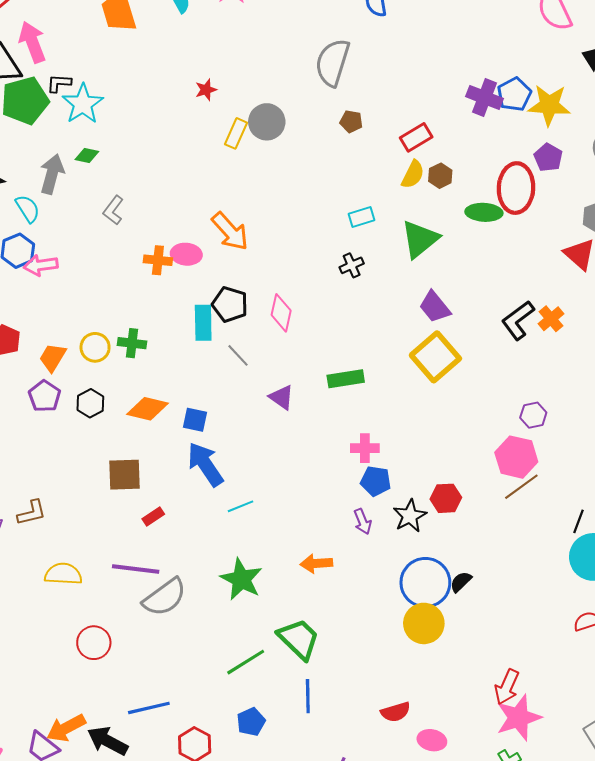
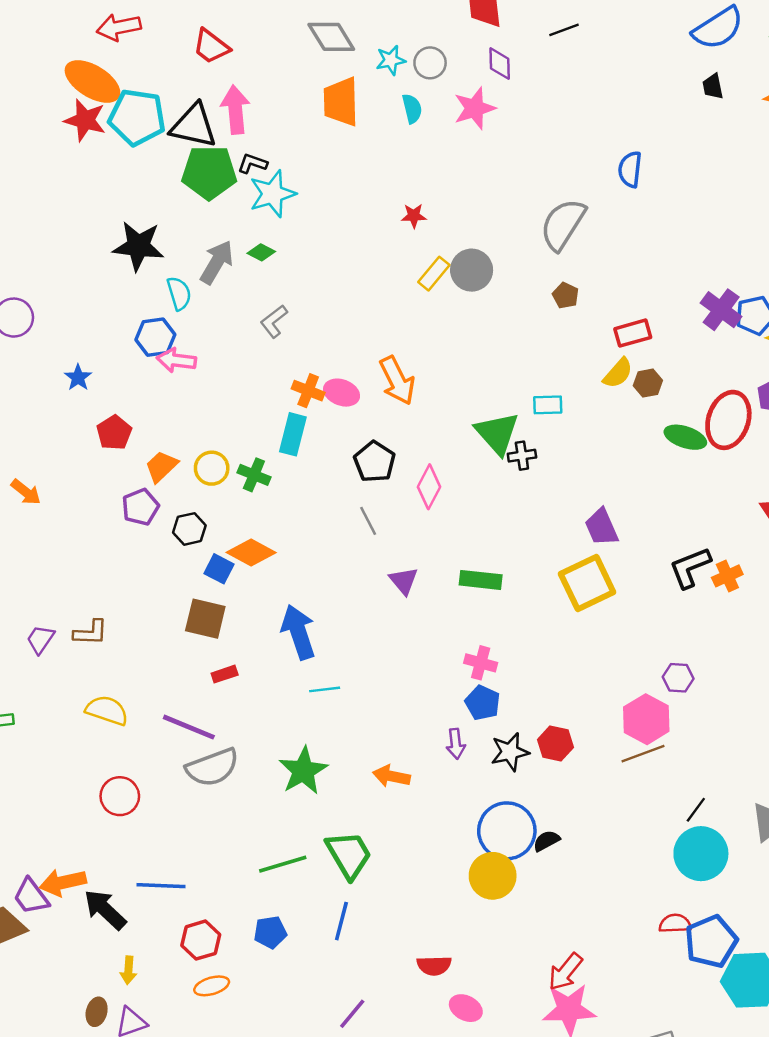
green triangle: (420, 239) -> (497, 433), moved, turned -48
cyan rectangle: (203, 323) -> (293, 434), moved
blue square: (195, 420) -> (219, 569), moved

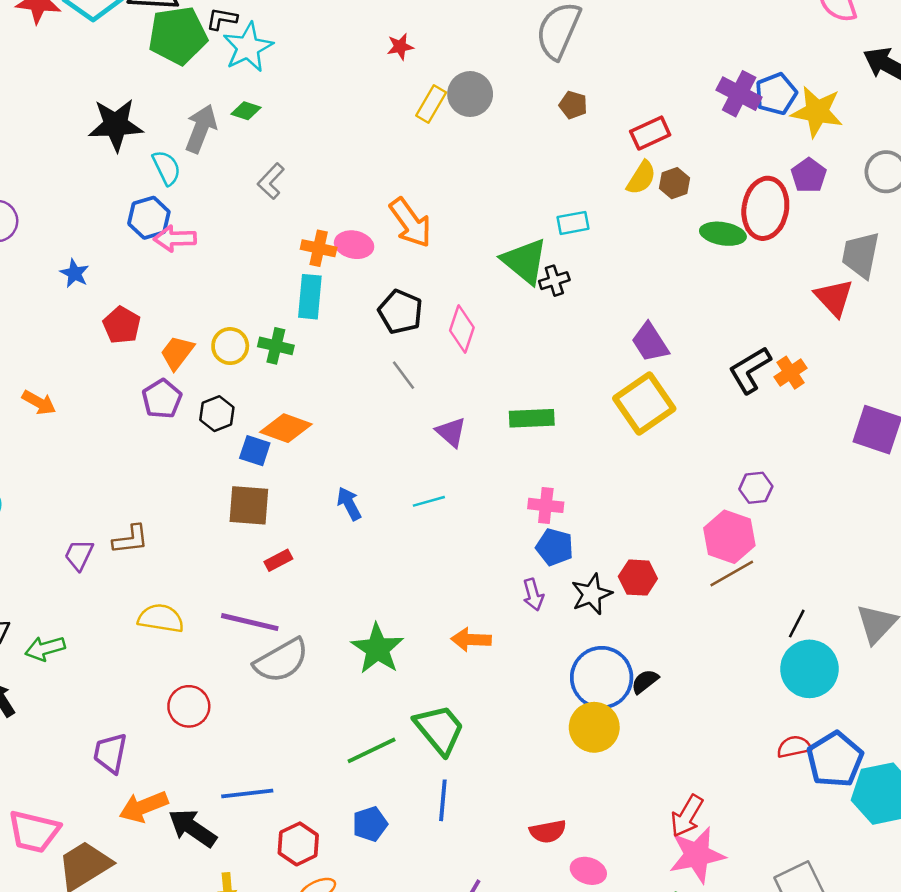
blue arrow: (298, 632) -> (349, 504), size x0.6
cyan line: (325, 689) -> (429, 501), moved
purple trapezoid: (31, 896) -> (110, 753), moved, turned 57

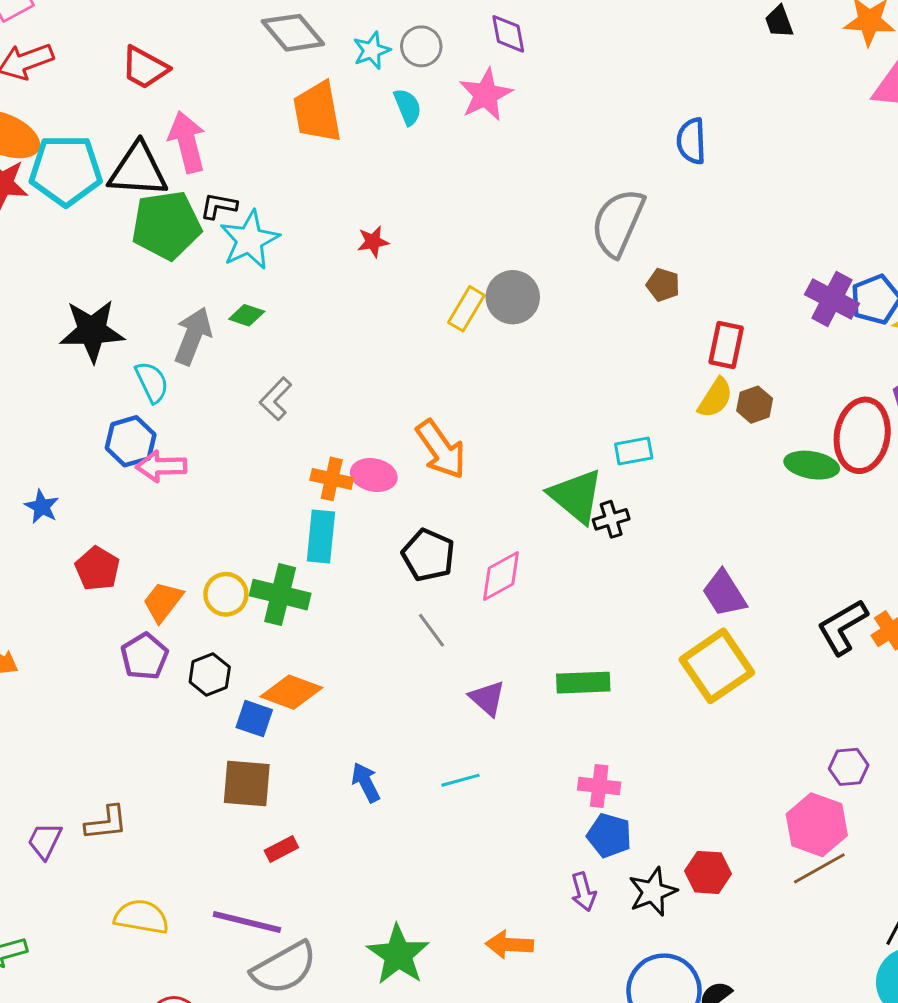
red star: (400, 47) -> (373, 242), moved
brown pentagon: (573, 105) -> (663, 285), moved
red rectangle: (650, 133) -> (726, 345), turned -54
pink diamond: (462, 329) -> (501, 576), turned 42
green cross: (276, 346) -> (280, 595), size x1.4

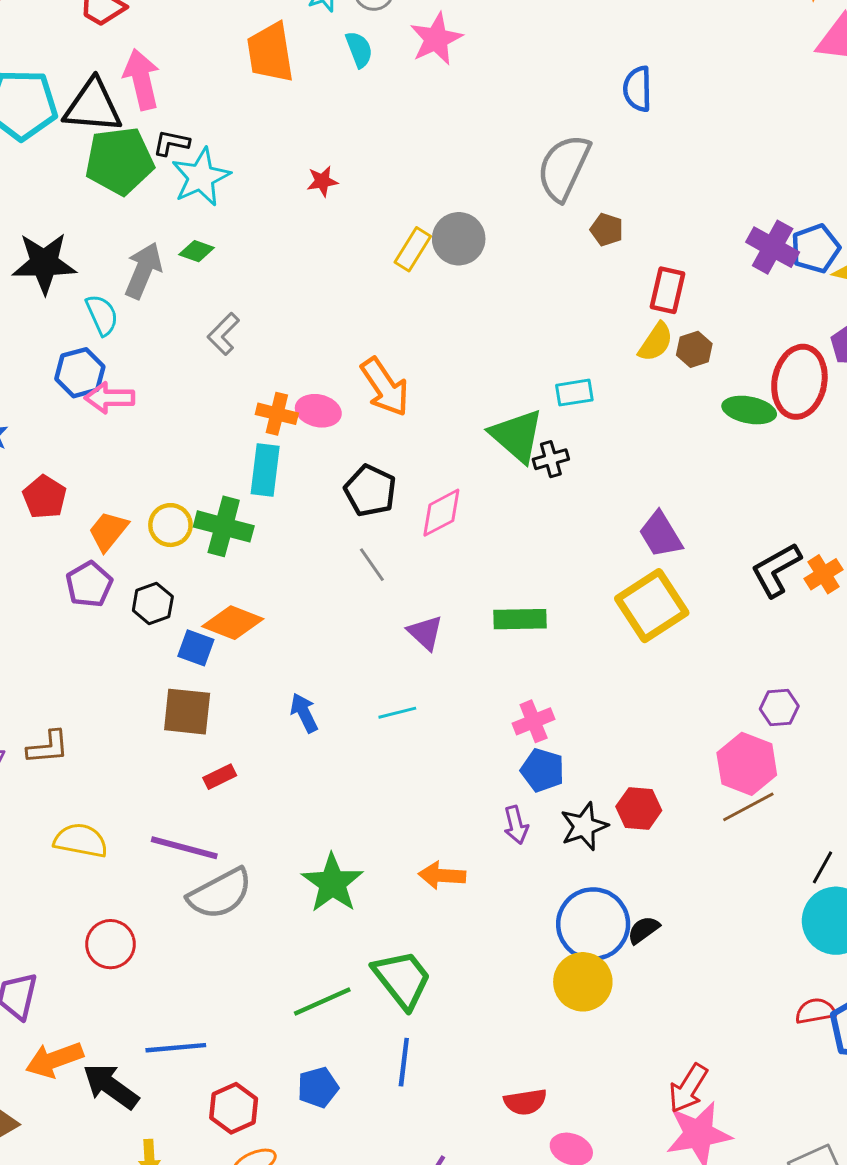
pink cross: (599, 786) -> (534, 721), turned -30

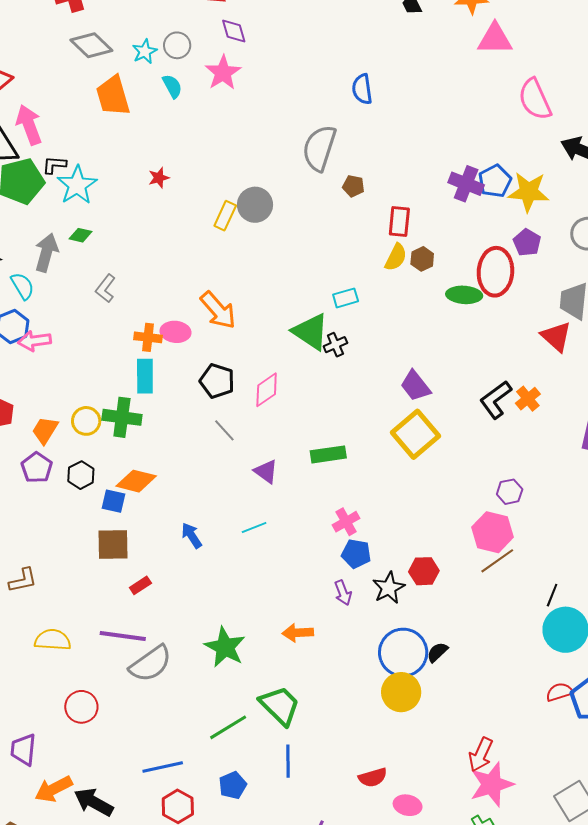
blue line: (176, 1048) -> (163, 767), moved

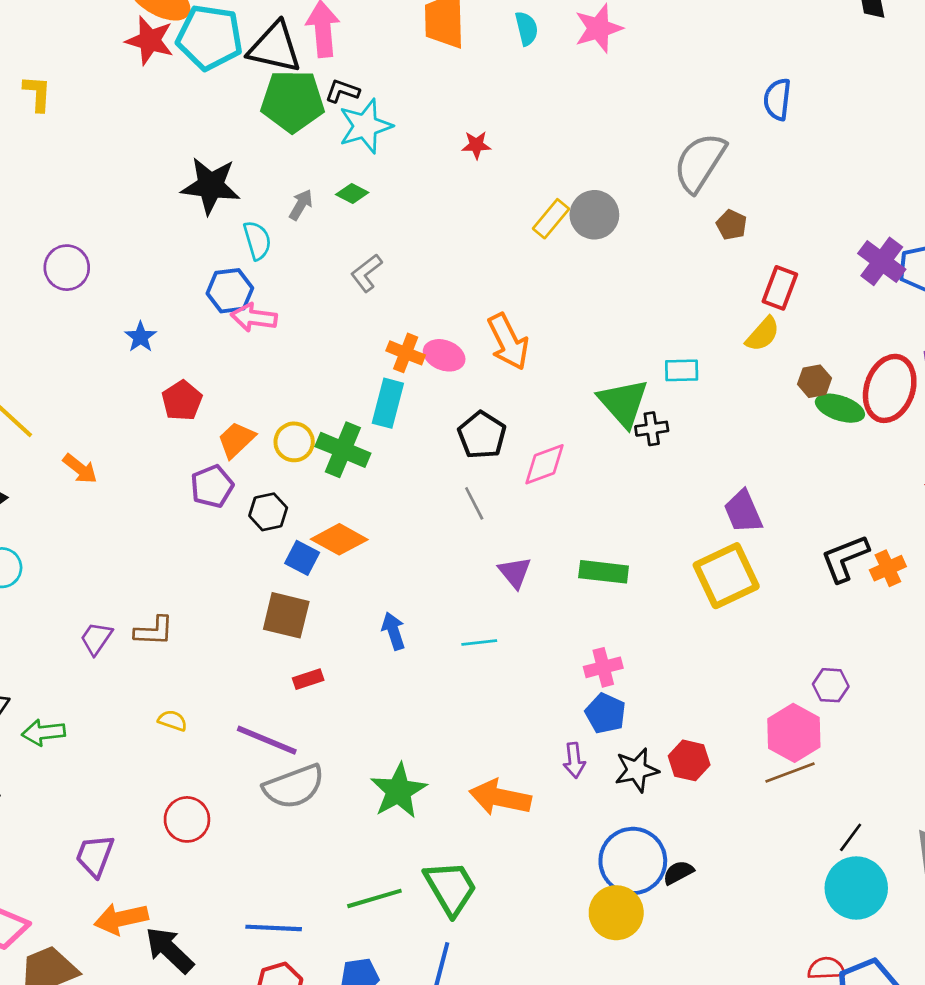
gray arrow: (46, 253) -> (301, 205), size x0.6
brown hexagon: (422, 259) -> (814, 381), moved
orange arrow: (298, 633) -> (500, 798), size x1.4
yellow semicircle: (53, 640) -> (172, 721), size x0.6

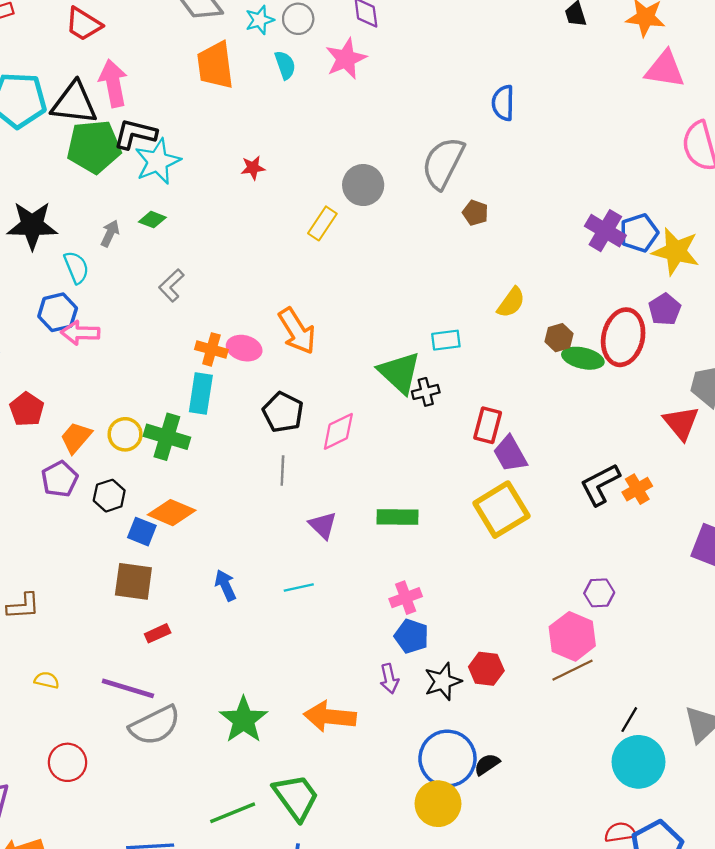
black L-shape: (342, 91) -> (135, 134), size x1.5
gray circle: (594, 215) -> (363, 185), moved
red rectangle: (780, 288) -> (488, 425), moved
gray line: (474, 503) -> (282, 470), turned 36

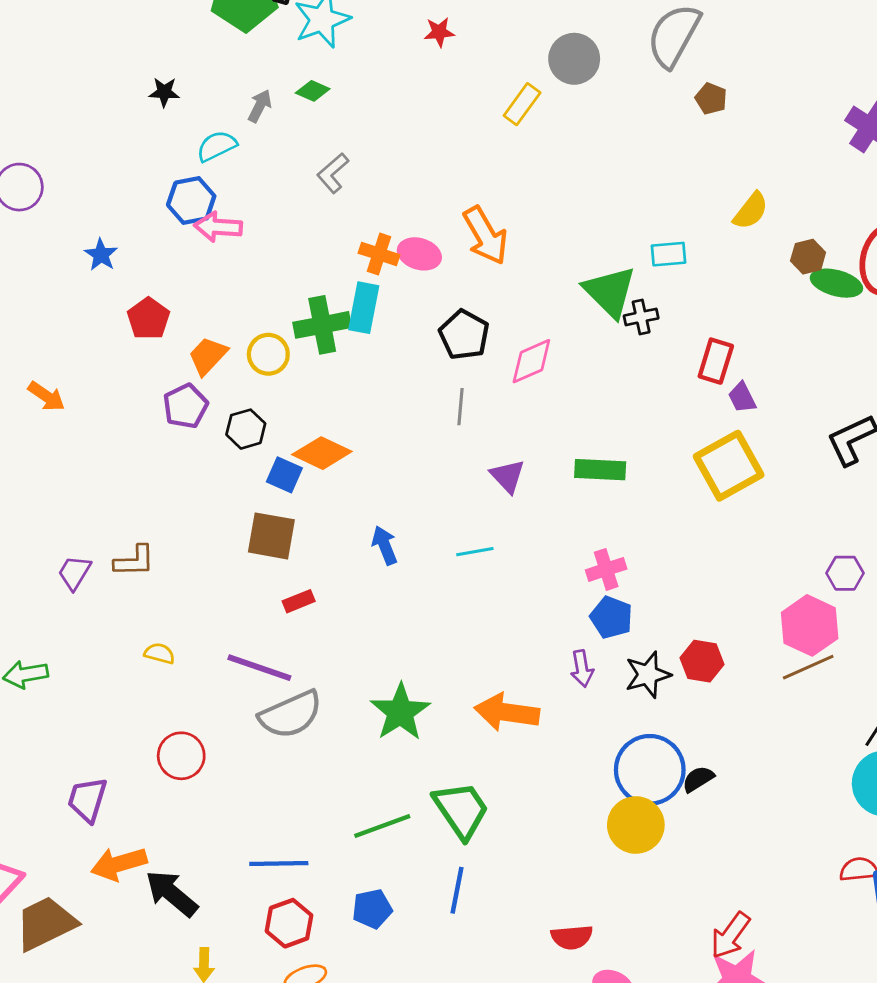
black star: (32, 225) -> (164, 92), size x0.5
cyan semicircle: (76, 267) -> (217, 146), turned -96
green cross: (167, 437) -> (322, 325), moved, turned -30
purple trapezoid: (510, 454) -> (742, 397), size x0.7

